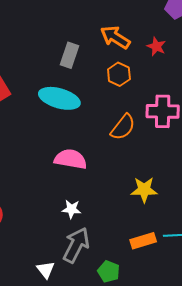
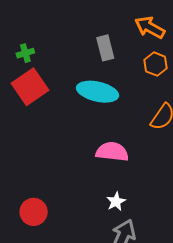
gray rectangle: (70, 55) -> (105, 48), turned -30
white star: (71, 209) -> (116, 202), turned -30

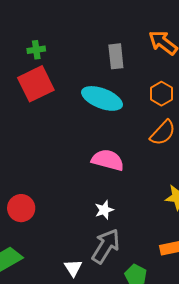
orange hexagon: (156, 64) -> (161, 94), moved

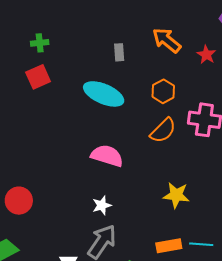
gray rectangle: (116, 56) -> (119, 52), size x0.7
red square: (36, 84) -> (38, 77), size x0.7

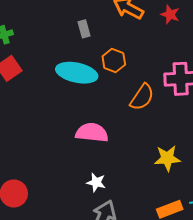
orange hexagon: (163, 91) -> (114, 60), moved
white star: (102, 205) -> (96, 182), turned -30

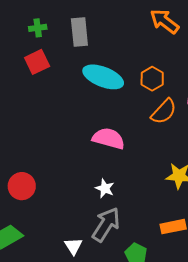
gray rectangle: (84, 29) -> (79, 32), moved, size x1.6
orange hexagon: (114, 60) -> (152, 79), moved

